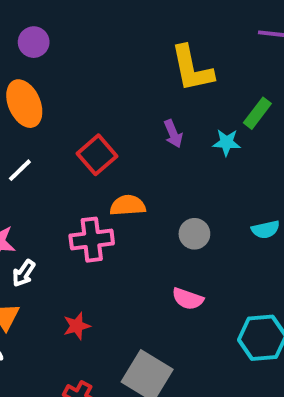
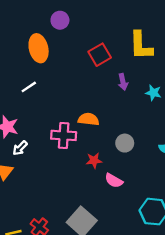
purple circle: (34, 42) -> (60, 20), moved
red square: (97, 155) -> (100, 55), moved
red star: (77, 326) -> (94, 160), moved

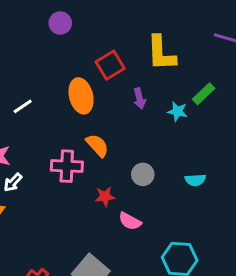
orange ellipse: (39, 48) -> (81, 96), moved
orange semicircle: (88, 119) -> (97, 145), turned 42

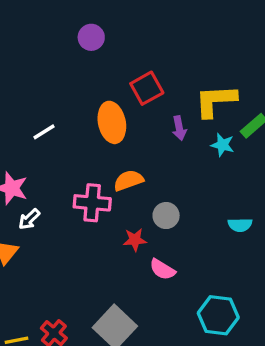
yellow L-shape: (161, 53) -> (216, 101), moved, turned 87
orange semicircle: (97, 145) -> (128, 180), turned -70
gray circle: (143, 174) -> (166, 216), moved

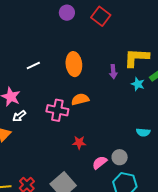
red square: (147, 88) -> (101, 16), moved, turned -30
gray circle: (166, 216) -> (120, 157), moved
red star: (135, 240) -> (79, 143), moved
pink semicircle: (162, 269) -> (100, 163), moved, turned 105

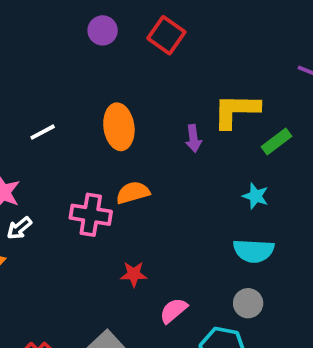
cyan star: (138, 84) -> (256, 196), moved
cyan semicircle: (143, 132) -> (254, 251), size x1.5
gray circle: (120, 157) -> (248, 303), moved

